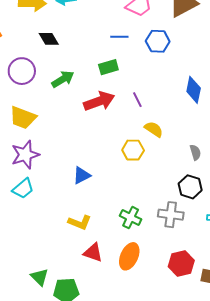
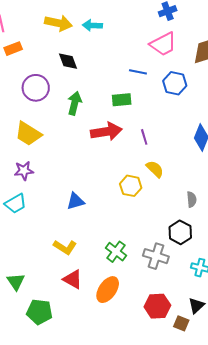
green arrow: (63, 79) -> (75, 103), turned -55
purple star: (25, 155) -> (24, 171), size x0.7
green triangle: (39, 277) -> (16, 282), moved

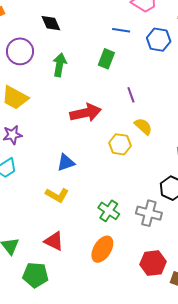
green rectangle: (122, 100) -> (106, 59), turned -60
red arrow: (106, 132) -> (86, 113), moved
yellow L-shape: (65, 247) -> (57, 195), moved
red triangle: (73, 279) -> (54, 241), moved

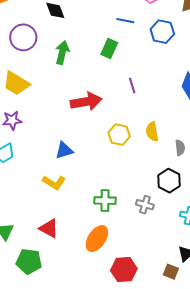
yellow semicircle: (143, 126) -> (152, 132), moved, turned -144
green cross: (109, 211) -> (105, 201), turned -35
gray cross: (149, 213) -> (145, 205), size x0.7
red hexagon: (153, 263) -> (124, 270), moved

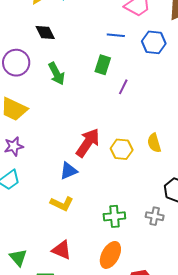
green arrow: (62, 52) -> (56, 74), turned 145
purple line: (132, 86) -> (123, 87), moved, turned 49
red arrow: (86, 102) -> (88, 143), moved, turned -40

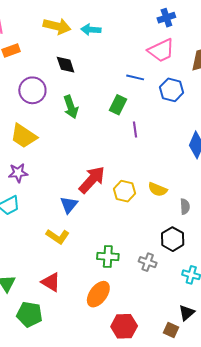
purple line: (123, 87) -> (135, 129), turned -42
yellow semicircle: (154, 143) -> (158, 189), turned -60
blue triangle: (69, 171) -> (69, 205), turned -36

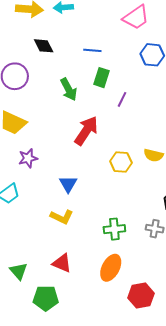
blue line: (135, 77) -> (92, 50), moved
green arrow: (71, 107) -> (69, 89), moved
purple line: (135, 129) -> (122, 99), turned 42
purple star: (18, 173) -> (28, 158), moved
red arrow: (92, 180) -> (86, 131), moved

